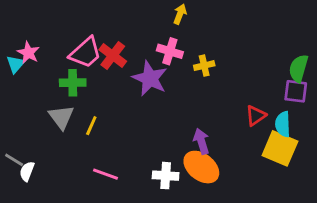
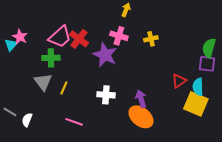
yellow cross: (204, 66) -> (151, 39), moved
white semicircle: (27, 171) -> (27, 120), moved
white cross: (166, 176) -> (106, 95), moved

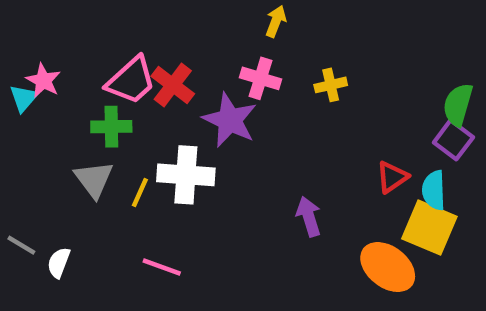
purple square: (207, 64) -> (453, 140), turned 30
white cross: (106, 95) -> (186, 175), moved, size x1.4
orange ellipse: (141, 117) -> (388, 267), moved

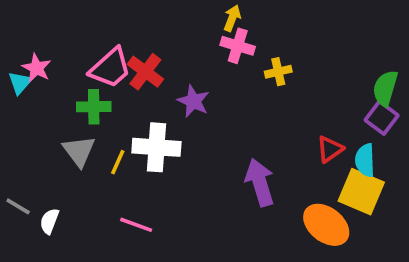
pink cross: (260, 78) -> (238, 46), moved
purple star: (230, 120) -> (193, 101), size x0.7
purple arrow: (309, 217) -> (260, 182), size x1.4

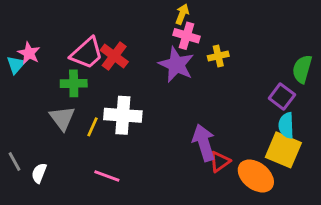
purple star: (193, 101) -> (176, 65), moved, size x1.4
purple square: (382, 118) -> (282, 96), moved
red triangle: (330, 149) -> (220, 162), moved
gray line: (18, 206) -> (14, 162), turned 30

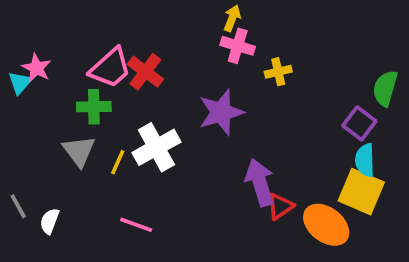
purple star: (176, 65) -> (221, 112), moved, turned 30
white cross: (123, 115) -> (156, 147), turned -33

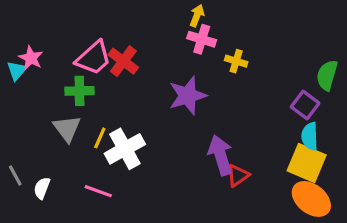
yellow cross: (278, 72) -> (236, 61), turned 30
white cross: (156, 147) -> (125, 149), moved
pink line: (136, 225) -> (98, 191), moved
orange ellipse: (326, 225) -> (311, 199), moved

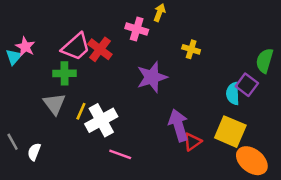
pink cross: (202, 39) -> (137, 29), moved
cyan semicircle: (310, 136) -> (233, 94), moved
yellow square: (307, 163) -> (230, 132), moved
pink line: (98, 191) -> (120, 154), moved

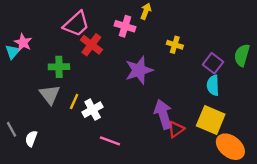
pink trapezoid: (76, 47) -> (76, 24), moved
purple square: (247, 85) -> (213, 63), moved
white cross: (101, 120) -> (93, 110), size x0.7

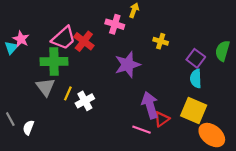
pink trapezoid: (76, 24) -> (64, 38), moved
green cross: (59, 67) -> (54, 61), size x1.4
pink line: (110, 141) -> (141, 130), moved

